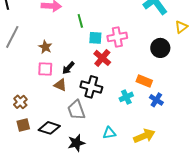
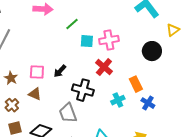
green line: (80, 21) -> (72, 24), turned 64
brown star: (45, 47) -> (11, 78), moved
red cross: (102, 58) -> (104, 67), moved
orange rectangle: (144, 81) -> (136, 84), turned 42
brown triangle: (60, 85) -> (35, 94), moved

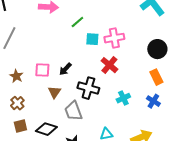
orange rectangle: (136, 84) -> (156, 77), moved
brown triangle: (35, 94) -> (54, 92), moved, turned 40

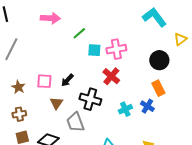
blue cross: (153, 101) -> (147, 106), moved
brown cross: (17, 103) -> (19, 114), turned 32

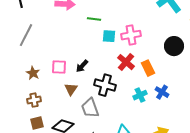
green line: (79, 33) -> (94, 19), turned 48
orange rectangle: (158, 88) -> (148, 68), moved

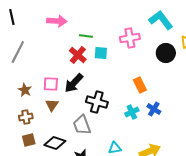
pink cross: (131, 35) -> (130, 38), moved
black circle: (174, 46) -> (166, 53), moved
red cross: (126, 62) -> (78, 55), moved
black arrow: (82, 66) -> (74, 83), size x1.5
brown triangle: (71, 89) -> (52, 105), moved

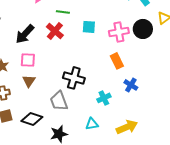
pink cross: (130, 38) -> (119, 32), moved
cyan square: (101, 53) -> (89, 27), moved
black arrow: (74, 83) -> (25, 34), moved
cyan cross: (132, 112) -> (104, 98), moved

